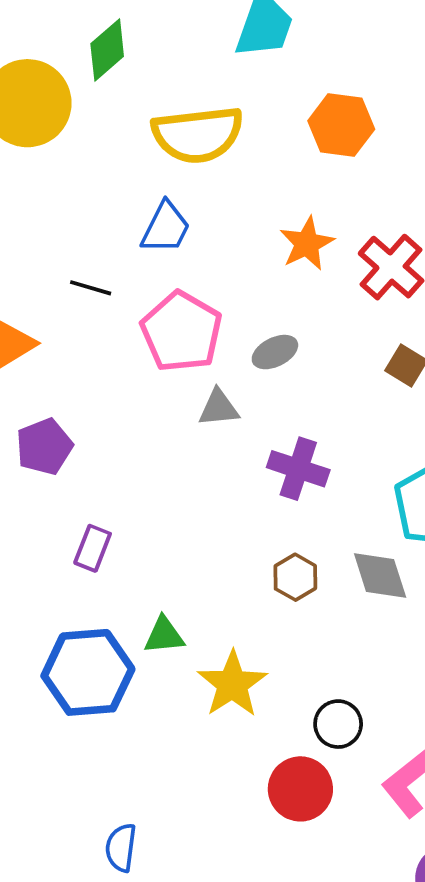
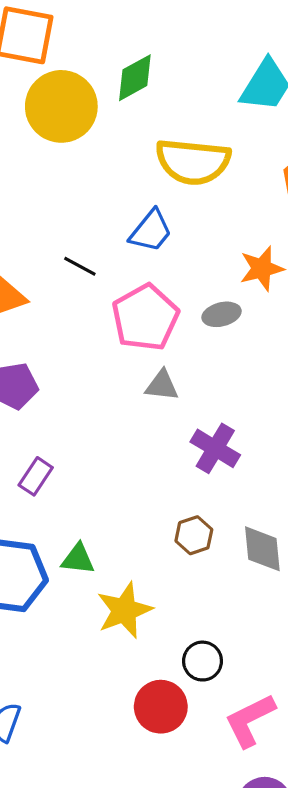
gray ellipse: (275, 352) -> (222, 314), moved

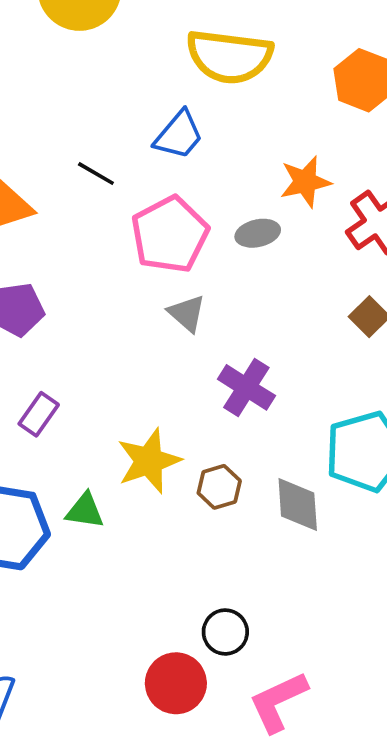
gray triangle: (162, 385) -> (187, 313), turned 33
yellow star: (124, 610) -> (149, 461), moved

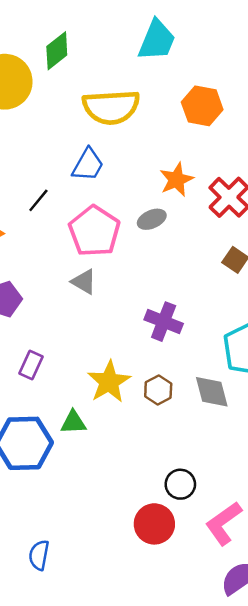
black line: (96, 174) -> (38, 200), turned -70
gray triangle: (187, 313) -> (84, 282), moved

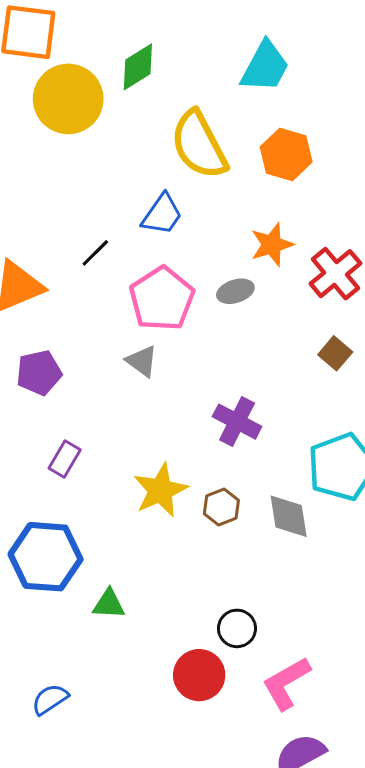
orange hexagon: (202, 106) -> (286, 154), moved
yellow semicircle: (111, 107) -> (199, 145), turned 60
green triangle: (73, 422) -> (109, 604), moved
blue semicircle: (39, 555) -> (50, 699), turned 40

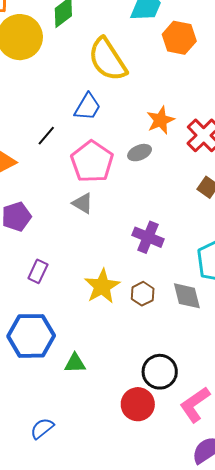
orange hexagon: (286, 154) -> (179, 38), moved
black circle: (237, 628) -> (160, 372), size x1.4

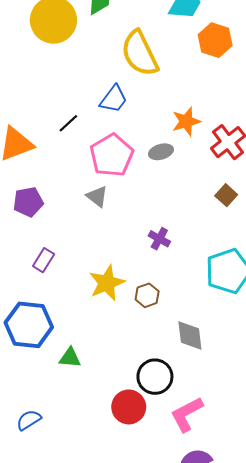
purple cross: (148, 237) -> (159, 239), size x0.7
gray diamond: (187, 296) -> (190, 336), moved

